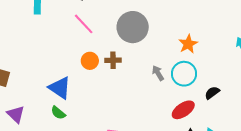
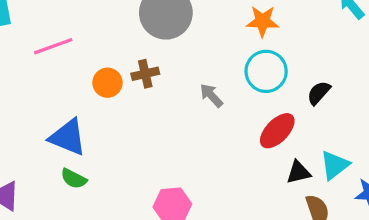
pink line: (84, 24) -> (53, 46), moved, turned -55
orange star: (188, 44) -> (263, 21), turned -30
gray arrow: (158, 73) -> (211, 95), moved

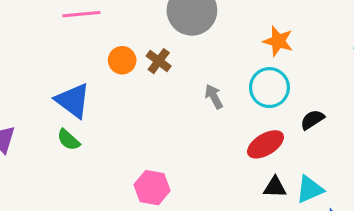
brown cross: (145, 74) -> (159, 61), turned 35

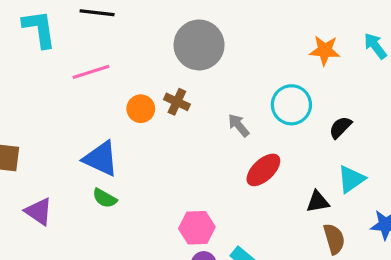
orange star: (278, 41) -> (325, 50), moved
red ellipse: (266, 144) -> (263, 170), moved
cyan triangle: (310, 189) -> (351, 179), moved

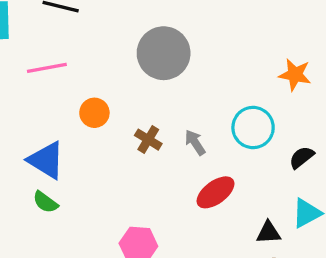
brown cross: (177, 102) -> (148, 140), moved

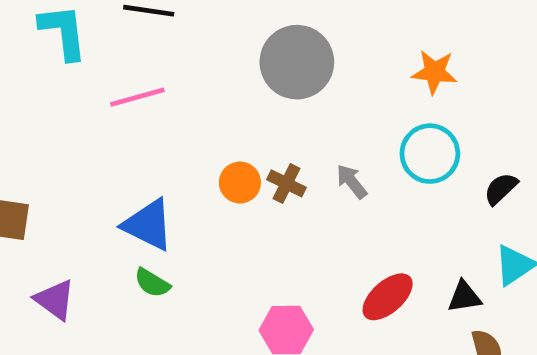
orange star: (295, 75) -> (434, 72), moved
orange circle: (94, 113) -> (240, 183), moved
red ellipse: (216, 192) -> (388, 297), moved

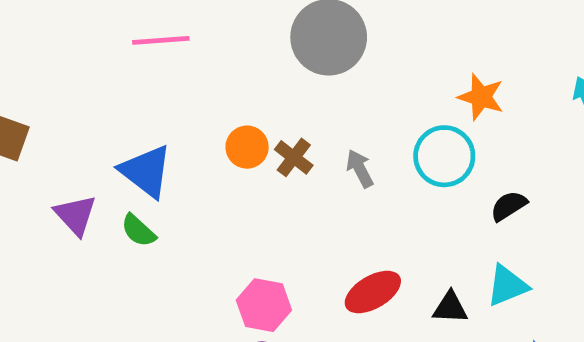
orange star: (434, 72) -> (481, 97), moved
purple triangle: (55, 300) -> (76, 215), moved

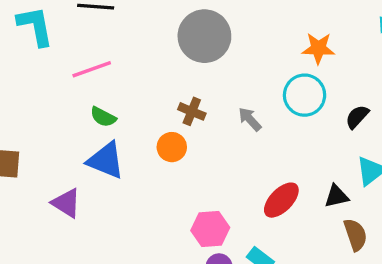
orange circle: (247, 147) -> (172, 147), moved
brown cross: (294, 157) -> (192, 111), moved
green semicircle: (138, 231) -> (103, 117), moved

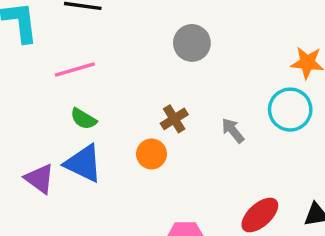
gray circle: (204, 36) -> (192, 43), size x0.7
brown cross: (192, 111) -> (174, 119), turned 32
purple triangle: (66, 203) -> (40, 179), moved

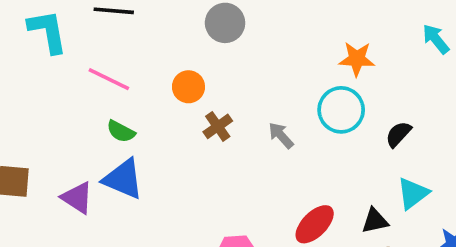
gray circle: (192, 43) -> (225, 23), moved
pink line: (75, 70) -> (109, 79), turned 45
orange circle: (152, 154) -> (188, 87), moved

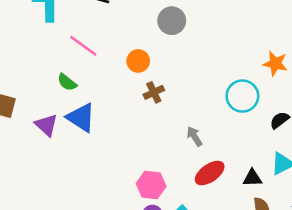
orange star: (357, 59) -> (275, 64), moved
green semicircle: (121, 131) -> (67, 82), moved
gray arrow: (281, 135) -> (194, 136), moved

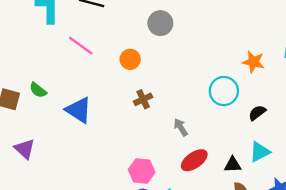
green semicircle: (67, 82) -> (38, 90), moved
brown cross: (154, 92) -> (143, 99), moved
purple triangle: (46, 125) -> (25, 149), moved

